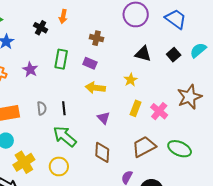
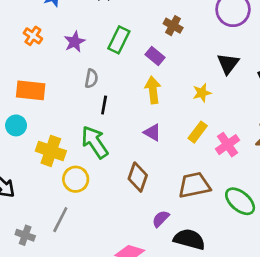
black triangle: (143, 54) -> (228, 64), turned 36
yellow arrow: (95, 88) -> (153, 90), turned 60
gray semicircle: (42, 108) -> (91, 78), moved
purple triangle: (104, 118) -> (152, 132), turned -32
yellow cross: (24, 162) -> (51, 151), moved, turned 35

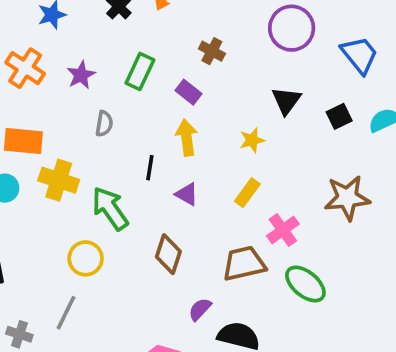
orange cross: (33, 36) -> (25, 68), size x1.5
black line: (104, 105) -> (150, 168), moved
pink cross: (227, 145) -> (283, 230), moved
yellow cross: (51, 151) -> (59, 180), moved

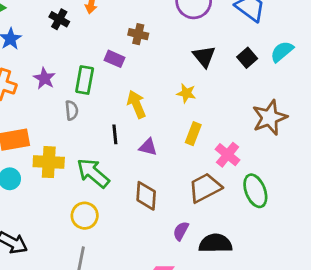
green rectangle: (140, 71) -> (85, 80), moved
purple rectangle: (189, 92) -> (115, 59), moved
yellow star: (252, 140) -> (186, 93), turned -30
green ellipse: (305, 284) -> (255, 191), turned 44

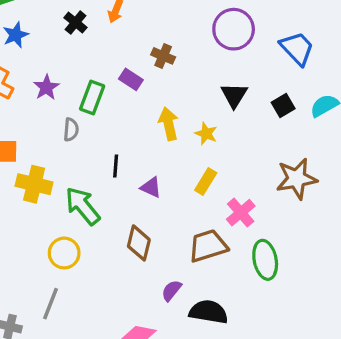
yellow arrow: (136, 104) -> (169, 124), moved

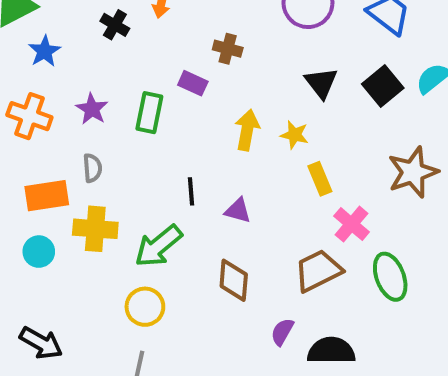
black square: (283, 105) -> (383, 86), size x1.4
yellow arrow: (169, 124) -> (247, 130), turned 32
gray semicircle: (71, 130) -> (92, 168), moved
yellow rectangle: (206, 181) -> (320, 179), moved, turned -45
green arrow: (83, 206) -> (158, 246), turned -81

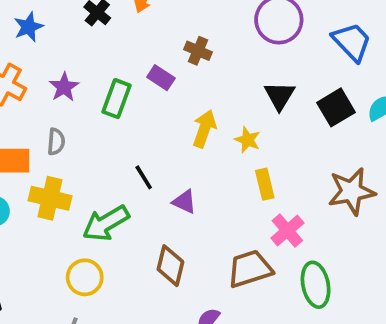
black line: (191, 191) -> (144, 177), turned -36

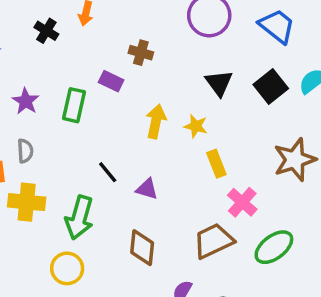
green arrow: (106, 223) -> (79, 218), turned -36
green ellipse: (316, 285) -> (274, 247), turned 72

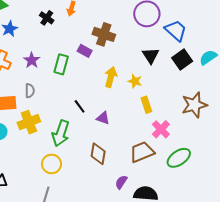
blue trapezoid: (277, 26) -> (176, 30), moved
brown cross: (141, 53) -> (104, 34), size x1.5
yellow cross: (27, 202) -> (29, 122), turned -30

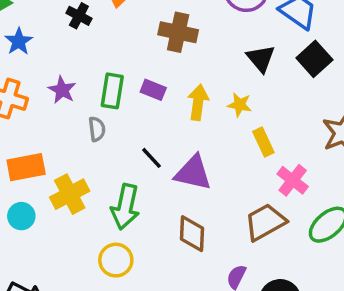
purple rectangle: (85, 51) -> (153, 90), moved
gray semicircle: (30, 91) -> (97, 129), moved
purple triangle: (103, 118) -> (193, 173), size x1.6

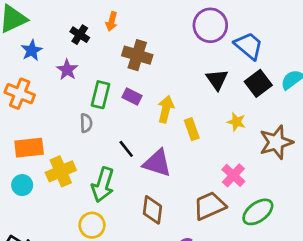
brown cross: (178, 32) -> (137, 55), moved
purple star: (62, 90) -> (67, 70), moved
yellow star: (240, 105) -> (236, 122), moved
yellow rectangle: (263, 142) -> (192, 129), moved

